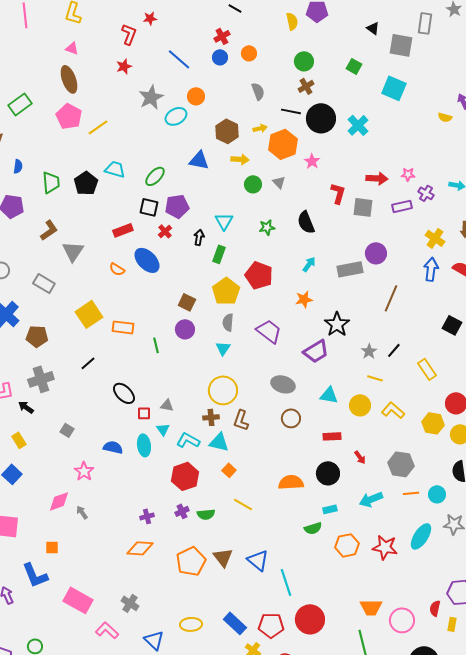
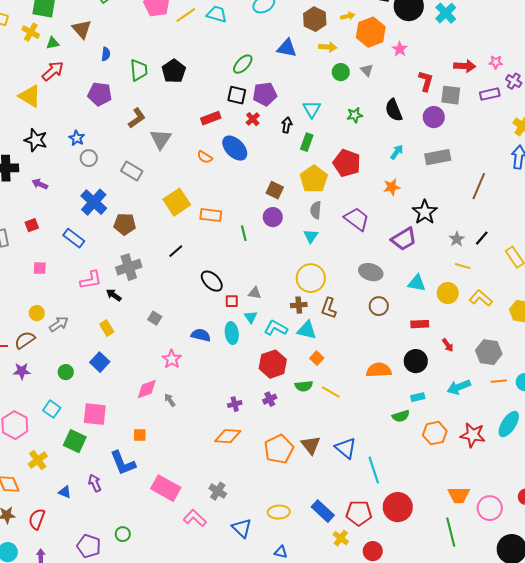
cyan trapezoid: (115, 169) -> (217, 14), moved
purple circle: (376, 253) -> (434, 117), moved
green semicircle: (206, 514) -> (304, 386), moved

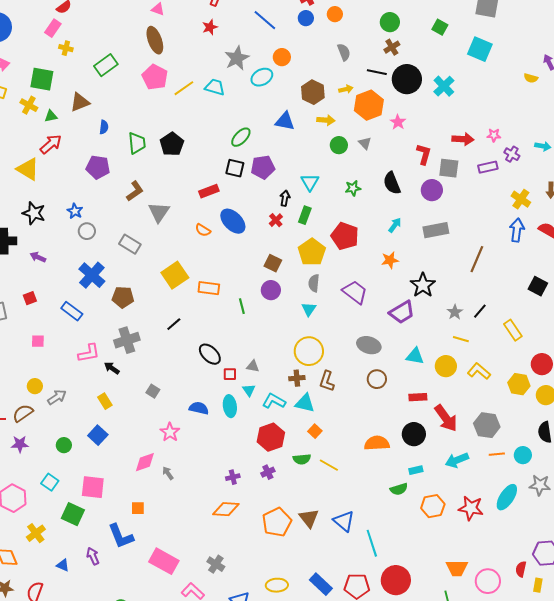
brown triangle: (82, 29) -> (80, 102), turned 50
red cross: (253, 119) -> (276, 220), moved
red arrow: (448, 345) -> (446, 418), size x2.0

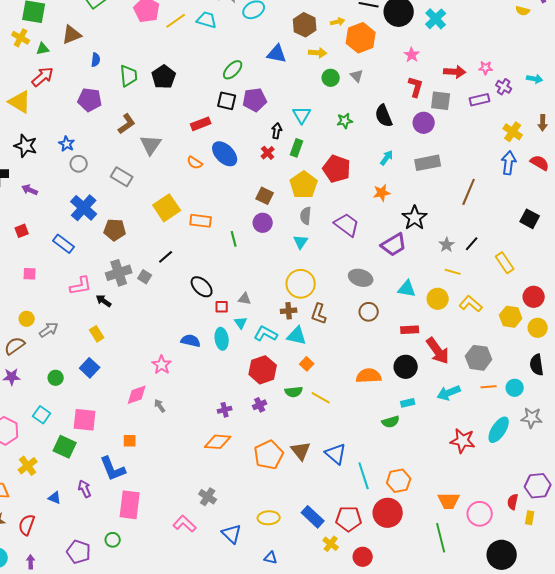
pink star: (398, 122) -> (412, 55), moved
gray square: (153, 391) -> (145, 277), moved
orange hexagon: (433, 506) -> (399, 481), moved
pink rectangle: (164, 561) -> (130, 505), moved, turned 68

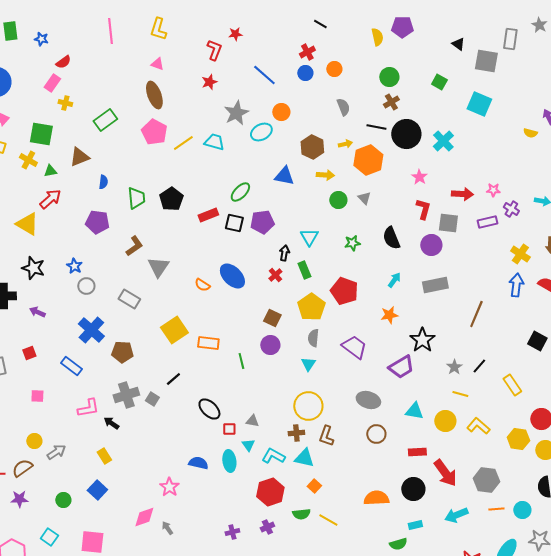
red rectangle: (201, 124) -> (208, 215), moved
green rectangle: (297, 148) -> (304, 270), turned -42

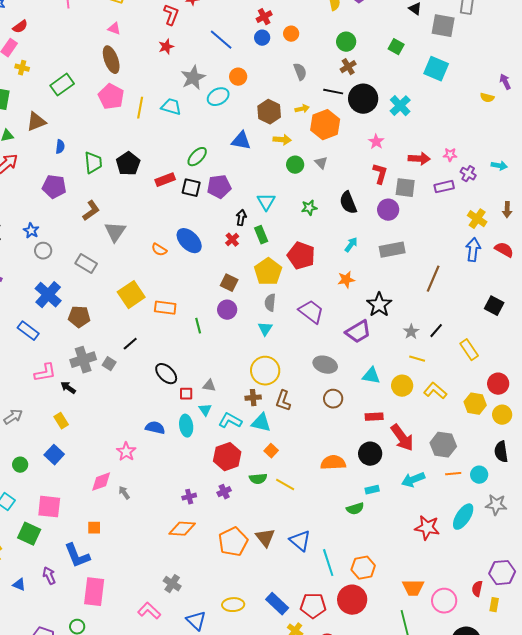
yellow line: (183, 143) -> (140, 108), turned -45

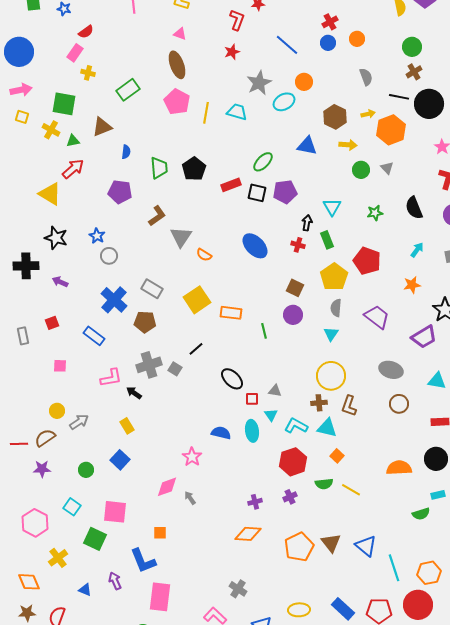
red cross: (232, 240) -> (298, 245), turned -32
orange semicircle: (159, 250) -> (204, 255), moved
gray rectangle: (86, 264) -> (152, 289), moved

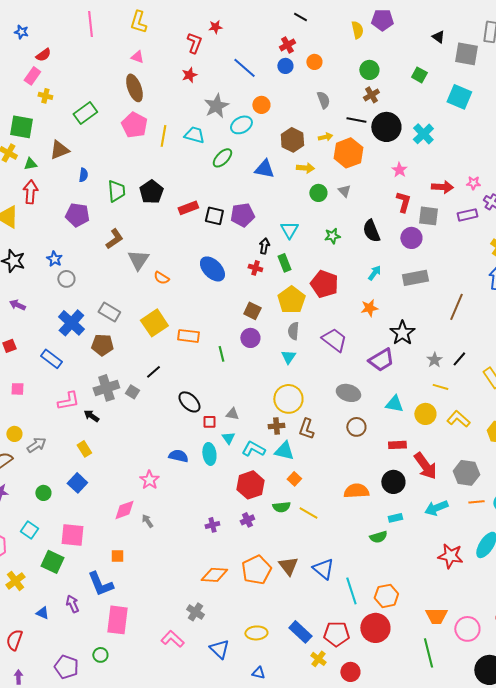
green ellipse: (263, 162) -> (222, 158), moved
red arrow: (73, 169) -> (30, 192), turned -45
orange diamond: (248, 534) -> (214, 575), moved

